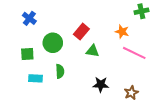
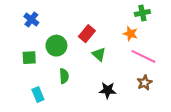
green cross: (141, 11) -> (142, 13), moved
green triangle: (92, 51) -> (99, 54), turned 32
cyan rectangle: (35, 78) -> (38, 95), moved, turned 64
brown star: (131, 93) -> (145, 83), moved

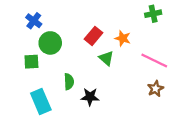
orange star: (130, 34) -> (123, 38), moved
green circle: (56, 46) -> (50, 43), moved
black star: (108, 90) -> (90, 97), moved
cyan rectangle: (38, 95) -> (41, 101), size x1.5

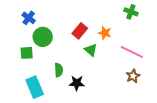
green cross: (153, 14) -> (131, 12), turned 32

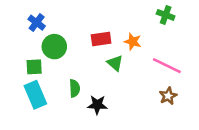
red rectangle: (80, 31) -> (101, 39), turned 42
cyan rectangle: (35, 87) -> (35, 95), moved

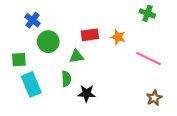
green triangle: (115, 63) -> (76, 56), moved, turned -49
green square: (34, 67) -> (19, 60), moved
brown star: (168, 96) -> (154, 98), moved

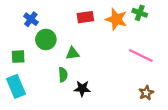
red rectangle: (90, 35) -> (85, 17), moved
orange star: (118, 37) -> (116, 19), moved, size x1.5
cyan rectangle: (31, 84) -> (16, 86), moved

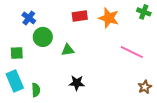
green cross: (140, 13) -> (144, 12), moved
green semicircle: (63, 75) -> (36, 90), moved
brown star: (146, 93) -> (145, 87), moved

